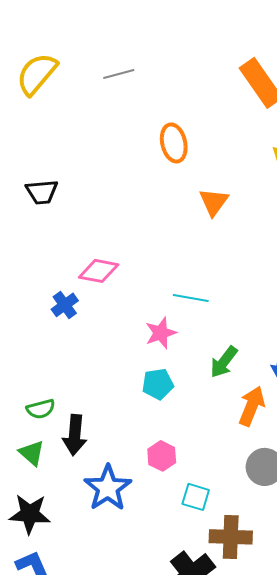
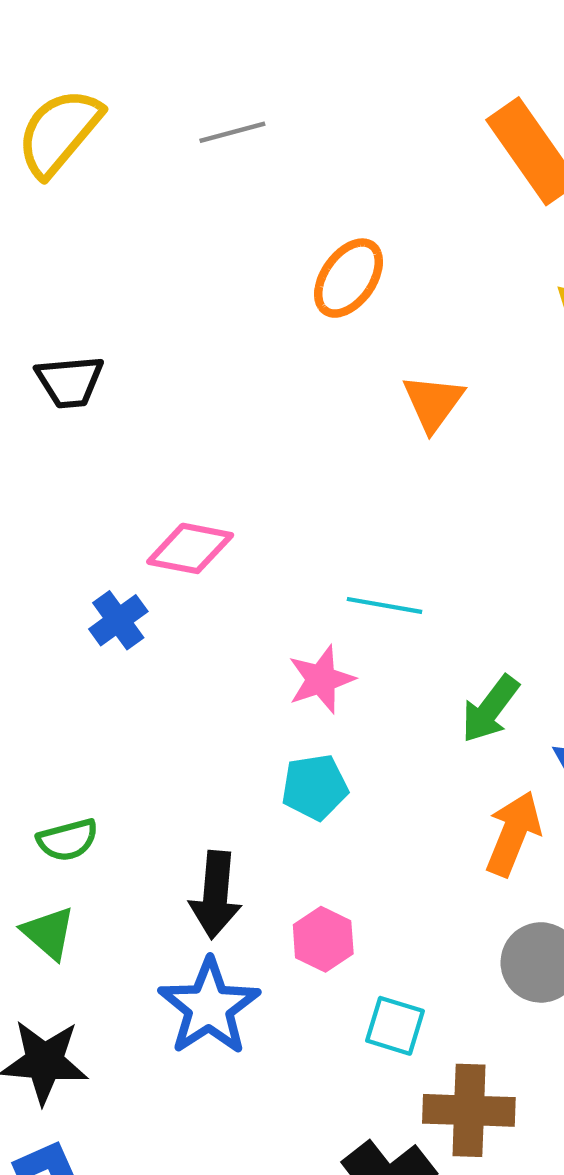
orange ellipse: (174, 143) -> (349, 278), turned 48
green arrow: (224, 362) -> (490, 709), moved
black arrow: (75, 435) -> (215, 895), moved

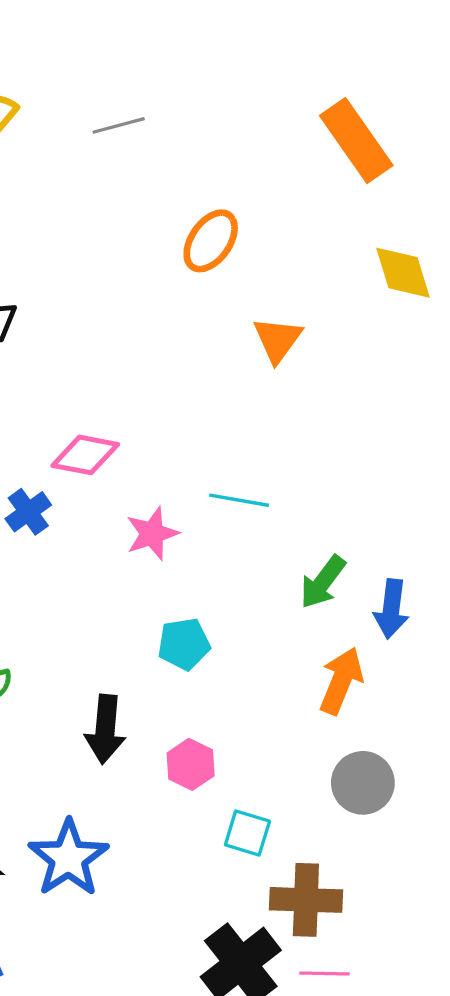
pink star: (321, 679) -> (152, 534), moved
blue star: (209, 1007) -> (68, 858), moved

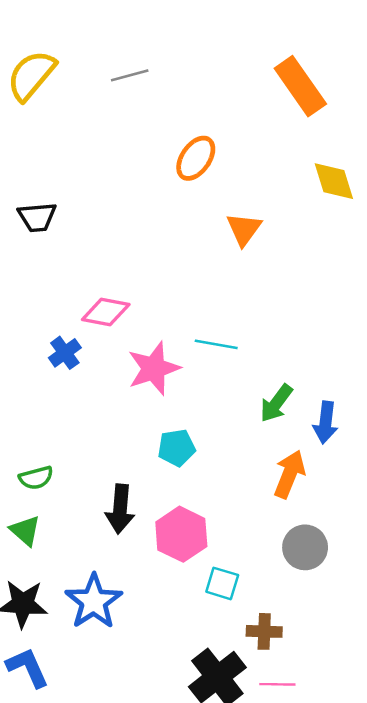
pink star: (152, 534) -> (154, 368), size x1.4
pink hexagon: (191, 764) -> (181, 534), size x1.5
brown cross: (306, 900) -> (264, 631), size x0.7

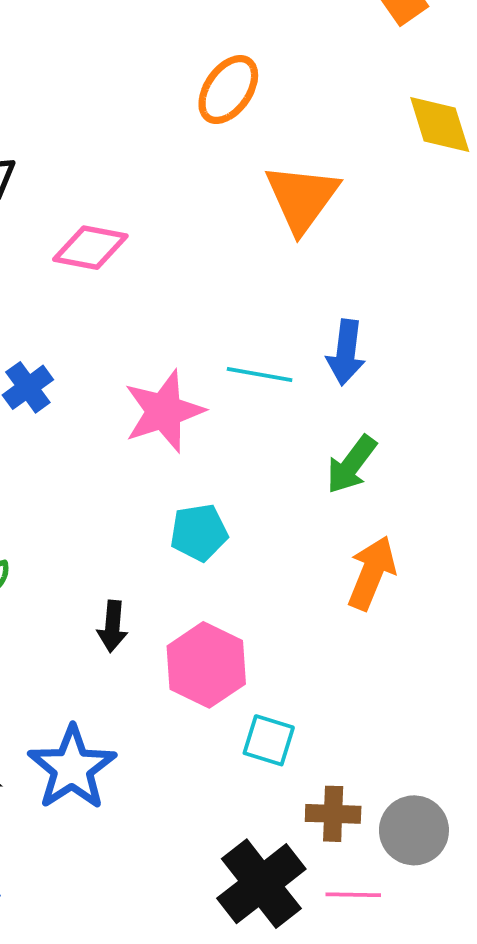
orange triangle: (244, 229) -> (302, 198), size x1.4
pink diamond: (106, 312) -> (90, 248), moved
blue arrow: (325, 422) -> (346, 352), moved
black arrow: (120, 509) -> (112, 626), size x0.7
gray circle: (305, 547) -> (414, 830), moved

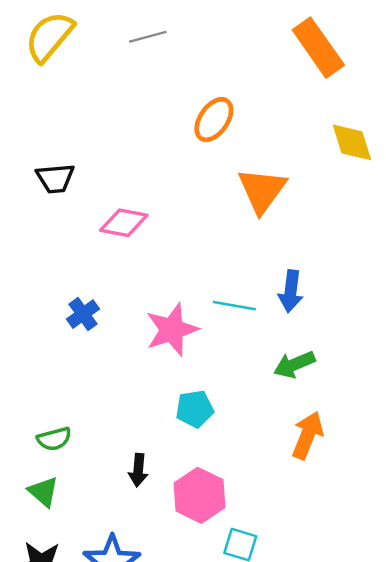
green arrow: (351, 465) -> (294, 364), turned 30

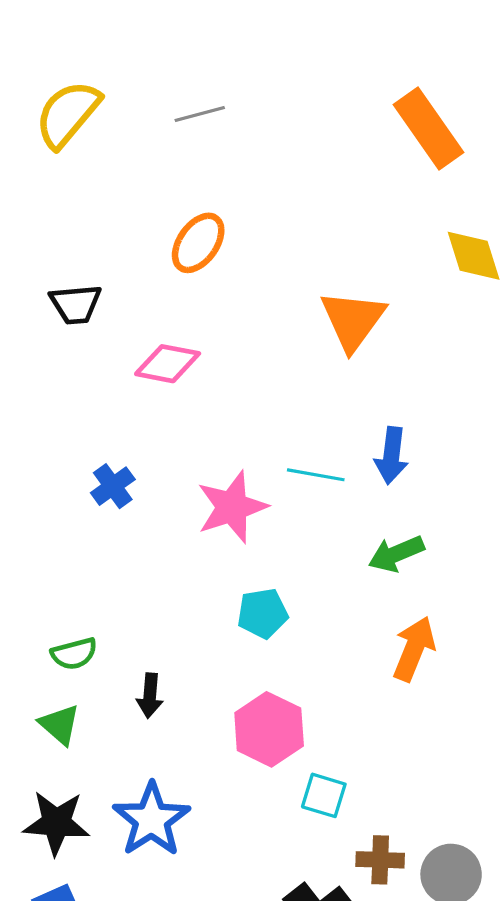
orange ellipse: (214, 120) -> (198, 243), moved
black arrow: (138, 470) -> (150, 696), moved

